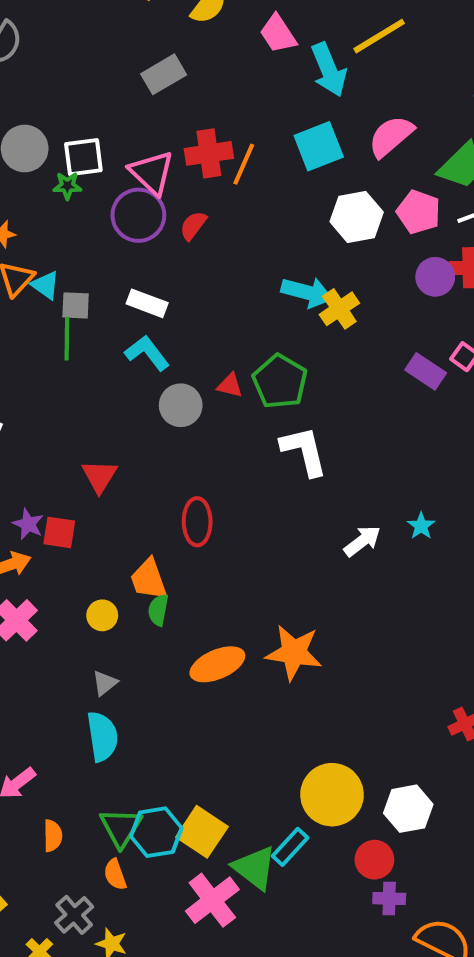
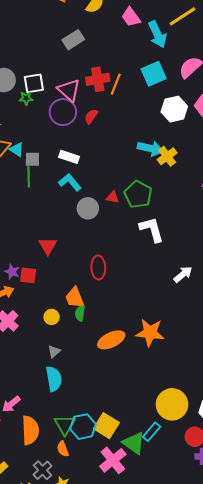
orange semicircle: (53, 836) -> (30, 430), size x1.8

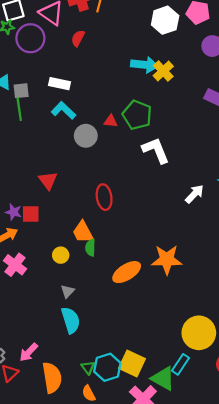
purple circle: (63, 112) -> (30, 38), moved
green triangle: (65, 425) -> (88, 368), size x0.6

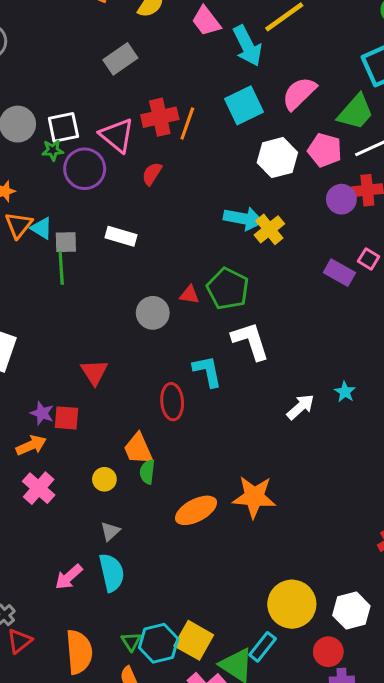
cyan L-shape: (64, 110) -> (207, 371), moved, turned 30
pink arrow: (29, 352) -> (69, 577), moved

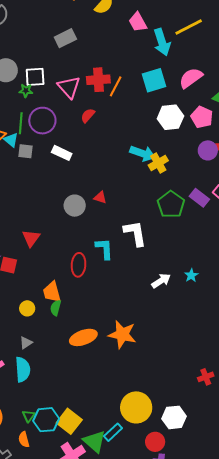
gray rectangle: (120, 59) -> (65, 38), moved
purple circle: (85, 169) -> (42, 121), moved
green line: (61, 268) -> (21, 123), moved
green pentagon: (228, 289) -> (171, 204), moved

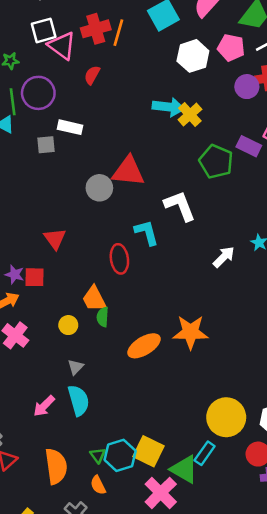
white square: (35, 77) -> (44, 30), moved
gray square: (25, 151) -> (46, 145), moved
red triangle: (100, 197) -> (128, 171), size x2.0

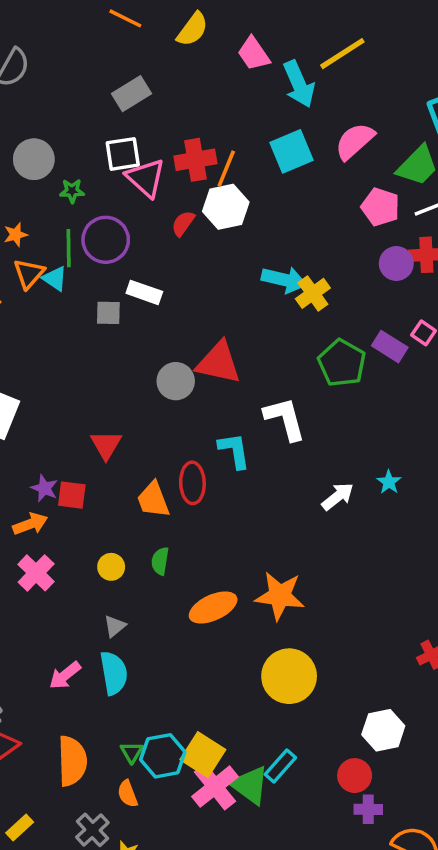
white hexagon: (193, 56) -> (226, 207), moved
orange trapezoid: (94, 299) -> (153, 500), moved
yellow circle: (226, 417) -> (289, 676), moved
pink cross: (161, 493) -> (215, 787), moved

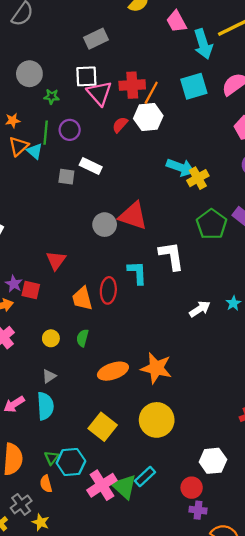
purple circle: (106, 240) -> (70, 130), size x0.7
yellow square: (203, 755) -> (103, 427), moved

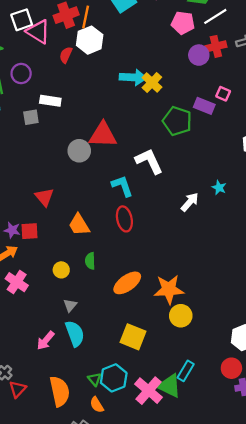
red ellipse: (108, 290) -> (124, 219), moved
orange star: (156, 368) -> (169, 289), moved
yellow circle: (157, 420) -> (181, 316), size x0.7

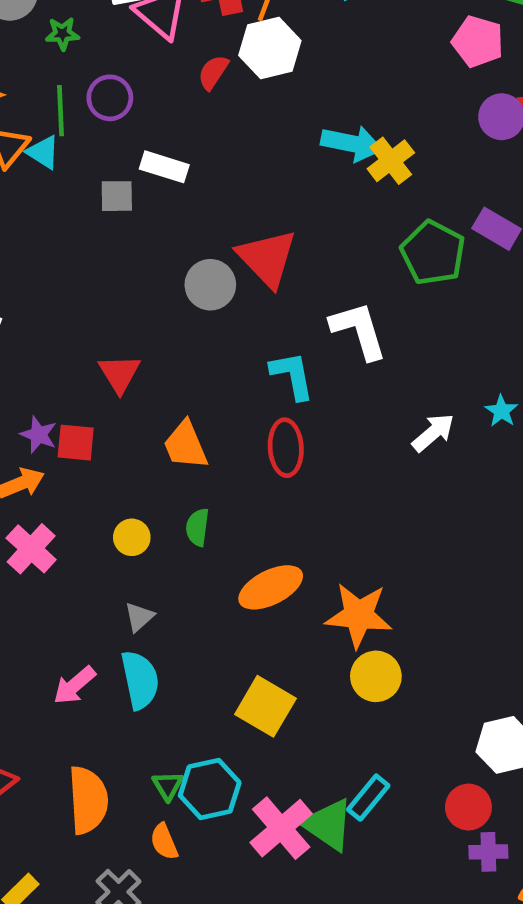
red triangle: (103, 135) -> (267, 258), turned 36

